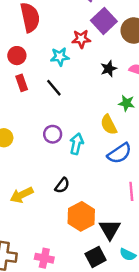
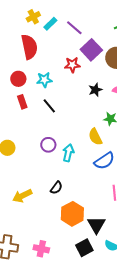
cyan star: (60, 57) -> (44, 80), moved

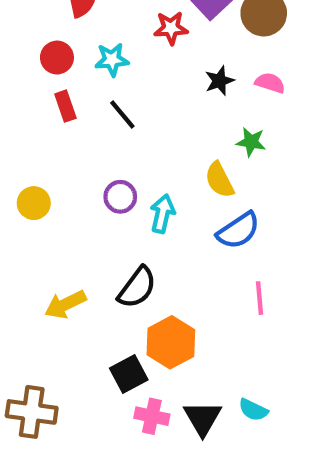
black semicircle: (56, 188) -> (137, 287), size x1.5
black triangle: (96, 225) -> (203, 418), moved
black square: (84, 248) -> (129, 374), moved
pink cross: (41, 249) -> (152, 416), moved

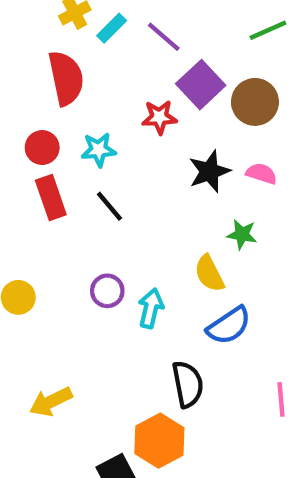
black star: (219, 81) -> (209, 171), size x1.4
red rectangle: (65, 106) -> (51, 197), size x1.4
black semicircle: (137, 287) -> (188, 384), moved, turned -48
pink line: (259, 298) -> (281, 399), moved

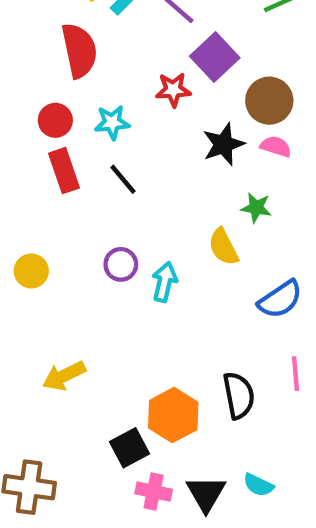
brown circle: (255, 102) -> (269, 101), moved
blue semicircle: (229, 326) -> (280, 299), moved
black semicircle: (188, 384) -> (239, 395), moved

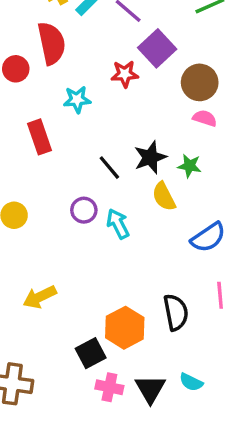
red circle: (55, 120) -> (16, 69), moved
black star: (223, 144) -> (150, 157), moved
black line: (123, 179) -> (109, 168), moved
cyan arrow: (164, 282) -> (118, 224), turned -40

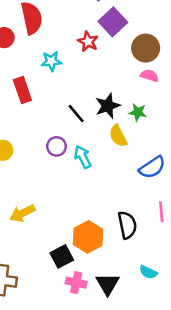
red star: (125, 74) -> (88, 42), turned 30
cyan semicircle: (191, 382) -> (148, 272), moved

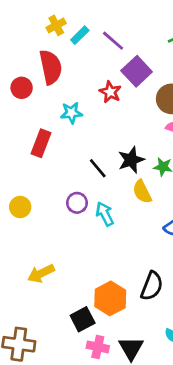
red rectangle: (22, 90) -> (41, 143), turned 40
black semicircle: (127, 225) -> (152, 286), turned 32

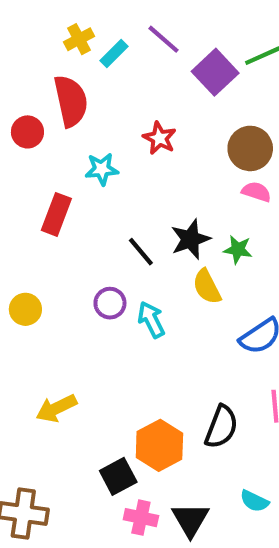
purple line: (113, 41) -> (164, 39), moved
purple square: (137, 71) -> (215, 72), moved

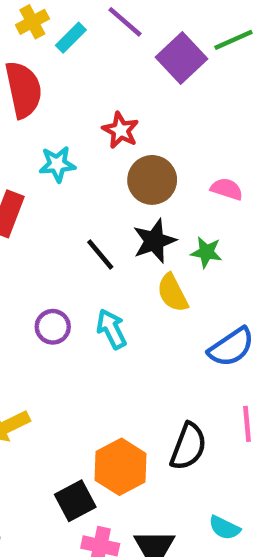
brown circle: (250, 148) -> (152, 180), moved
purple circle: (110, 303) -> (53, 327), moved

